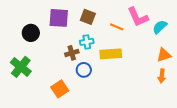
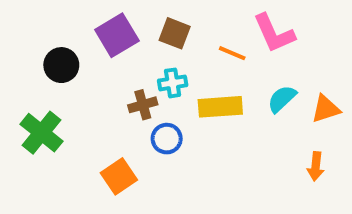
purple square: (59, 18) -> (117, 35), turned -35
cyan semicircle: (160, 27) -> (282, 99), moved
orange arrow: (162, 76) -> (316, 166), moved

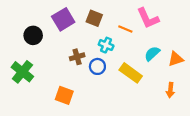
cyan cross: (173, 83) -> (106, 45), moved, turned 32
yellow rectangle: (220, 107) -> (131, 73), moved, turned 40
blue circle: (167, 139) -> (97, 66), moved
orange square: (119, 176) -> (64, 95), turned -36

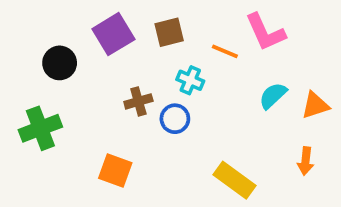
brown square: (94, 18) -> (169, 32), turned -35
green cross: (22, 72) -> (40, 128), turned 30
yellow rectangle: (131, 73) -> (234, 180), moved

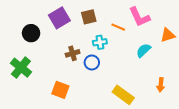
cyan cross: (190, 80) -> (100, 42), turned -32
orange triangle: (315, 105) -> (168, 35), moved
green cross: (40, 128) -> (21, 68), turned -30

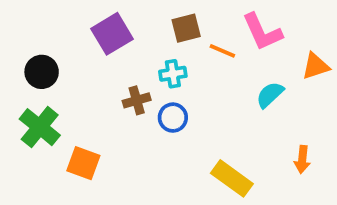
brown square: (89, 17) -> (186, 28), moved
black circle: (31, 33) -> (42, 72), moved
cyan cross: (100, 42) -> (173, 74), moved
orange square: (60, 90) -> (83, 163), moved

